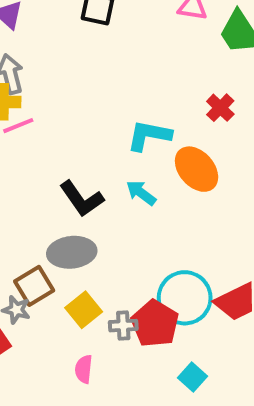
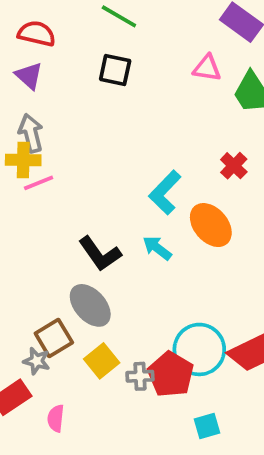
cyan L-shape: (149, 135) -> (165, 192), turned -57
gray ellipse: (72, 252) -> (90, 305), turned 54
pink semicircle: (84, 369) -> (56, 418), moved
cyan square: (193, 377) -> (207, 426), turned 32

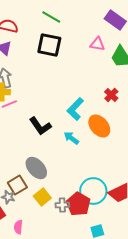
black square: (115, 70) -> (49, 45), size x1.4
black L-shape: (100, 254) -> (40, 126), moved

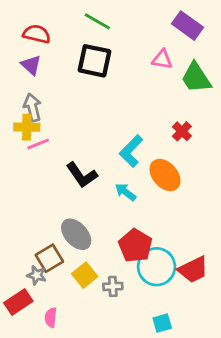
red pentagon: (78, 204) -> (135, 246), moved

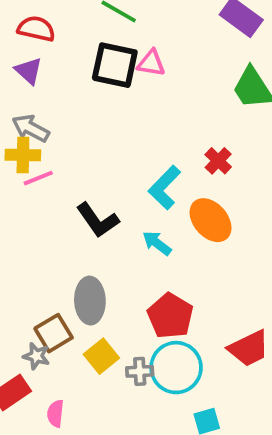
pink triangle: (162, 59) -> (151, 63), moved
gray arrow: (32, 107) -> (31, 128), turned -48
red cross: (182, 131) -> (218, 161), moved
gray ellipse: (76, 234) -> (90, 301), turned 40
cyan circle: (157, 267) -> (176, 368), moved

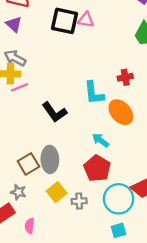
red cross: (218, 161) -> (125, 77), turned 35
cyan L-shape: (165, 188) -> (94, 93), turned -50
cyan arrow: (157, 243) -> (101, 140), moved
brown square: (54, 333) -> (28, 164), moved
cyan circle: (176, 368) -> (119, 199), moved

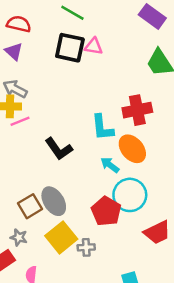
red cross: (125, 77) -> (137, 110), size x1.6
cyan arrow: (101, 140) -> (110, 165), moved
gray ellipse: (50, 159) -> (54, 201), turned -30
yellow square: (57, 192) -> (61, 237), size x1.4
cyan circle: (119, 199) -> (130, 195), moved

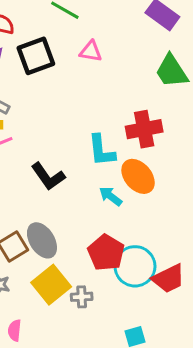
black square: (70, 48) -> (36, 56), moved, turned -32
cyan circle: (130, 195) -> (135, 266), moved

